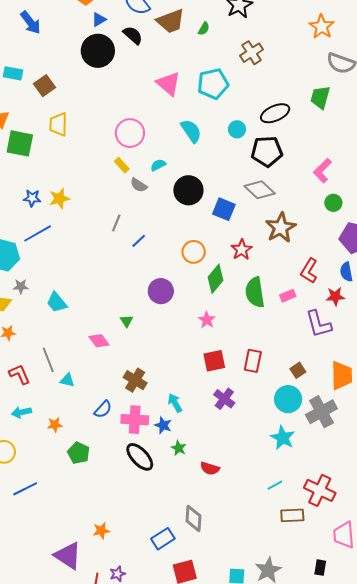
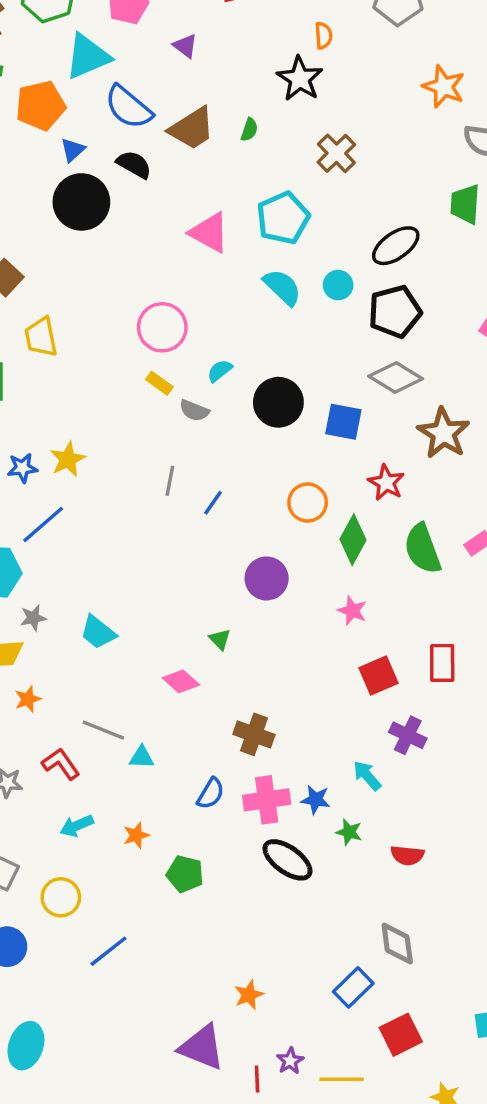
cyan semicircle: (191, 131) -> (282, 287), moved
gray line: (48, 360) -> (103, 730), turned -35
cyan arrow: (175, 403) -> (367, 776), moved

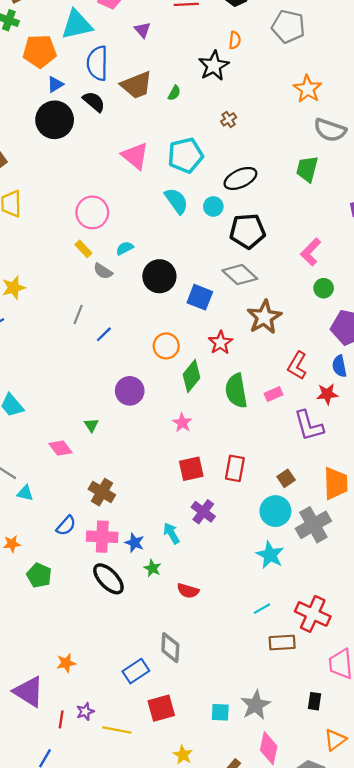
blue semicircle: (128, 107) -> (97, 63), turned 40
brown cross: (336, 153) -> (229, 119), size x0.6
black ellipse: (396, 246) -> (240, 178), moved

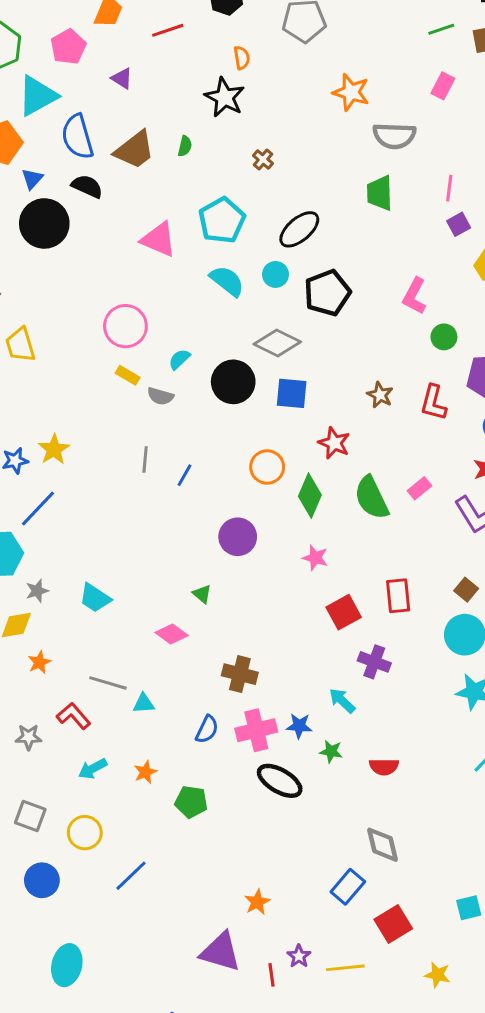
gray diamond: (240, 275) -> (277, 343), moved
brown star: (264, 317) -> (380, 395), size x0.6
red L-shape: (297, 366) -> (433, 403), moved

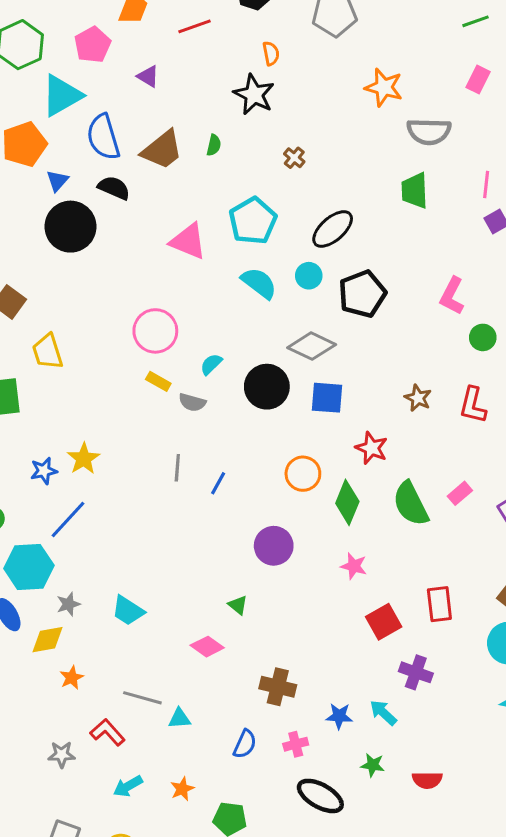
blue star: (299, 726) -> (339, 716), moved
pink cross: (256, 730) -> (296, 744), size x0.6

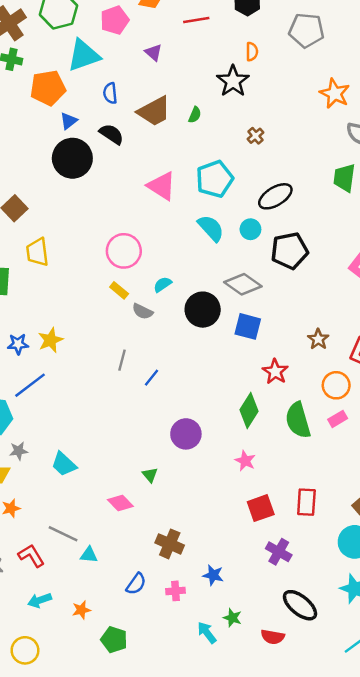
blue semicircle: (103, 137) -> (110, 93), size x0.6
orange circle: (303, 474) -> (336, 385), moved
cyan arrow: (383, 713) -> (207, 633), moved
black ellipse: (320, 796) -> (300, 605), moved

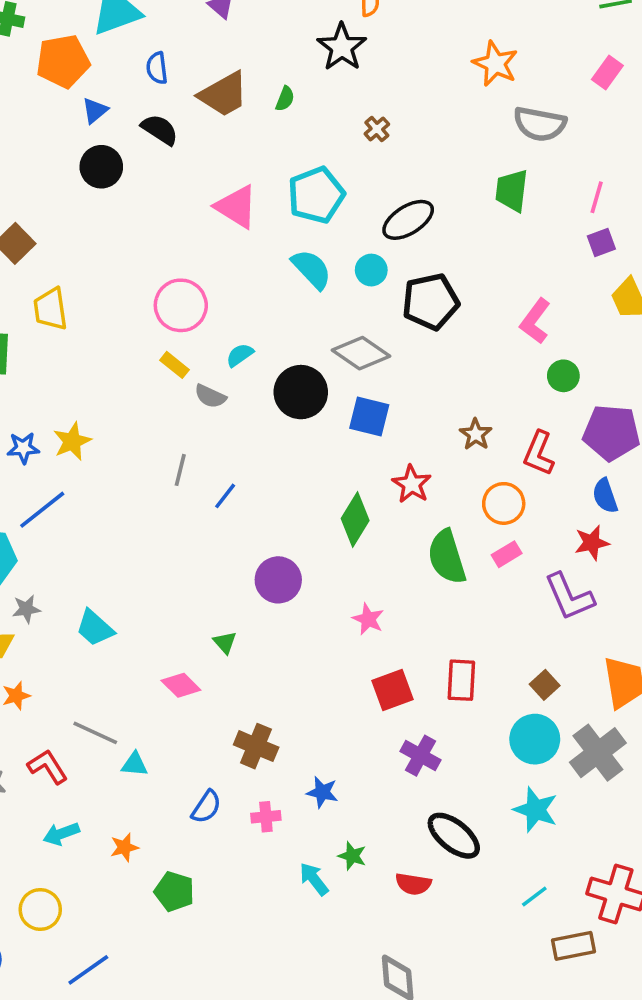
black circle: (72, 158) -> (101, 167), size x0.7
green diamond: (249, 410) -> (355, 519), moved

